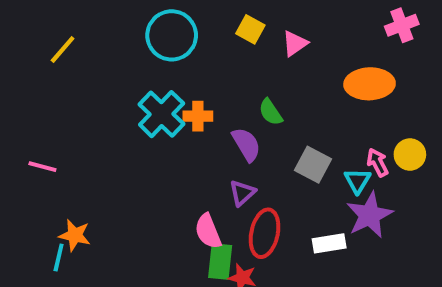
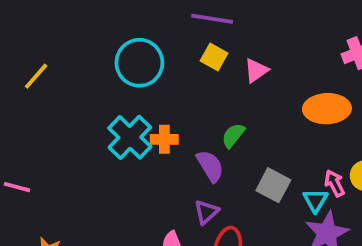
green semicircle: (271, 112) -> (233, 135), turned 72

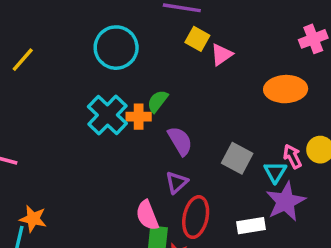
yellow square: (214, 57) -> (197, 39), moved
green semicircle: (233, 135) -> (158, 101), moved

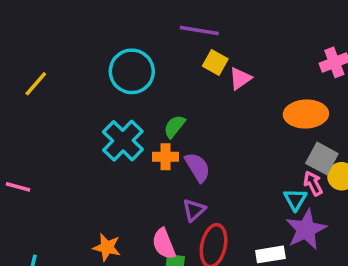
orange cross: (139, 117) -> (166, 157), moved
gray square: (237, 158) -> (322, 158), moved
orange star: (33, 219) -> (107, 247), moved

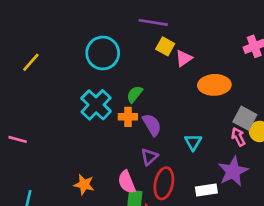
orange ellipse: (306, 114) -> (214, 85), moved
cyan triangle: (295, 199) -> (193, 142), moved

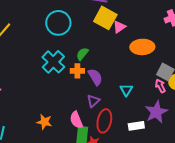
yellow square: (165, 46) -> (105, 18), size x1.6

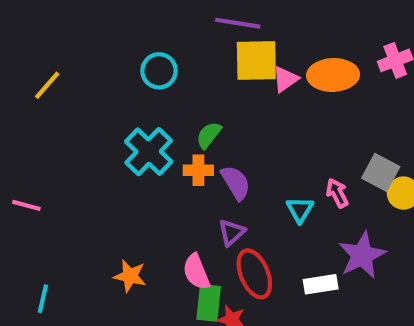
yellow square: (105, 18) -> (256, 60), turned -30
cyan circle: (58, 23) -> (159, 71), size x0.7
orange ellipse: (142, 47) -> (333, 75), moved
pink arrow: (160, 86) -> (337, 193), moved
red ellipse: (104, 121) -> (254, 274), turned -35

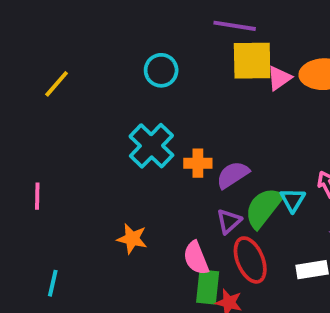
green semicircle: (209, 135) -> (264, 208), moved, size x1.6
purple semicircle: (236, 183) -> (233, 175), turned -92
pink line: (26, 205) -> (37, 196), turned 76
orange star: (130, 276) -> (132, 239), moved

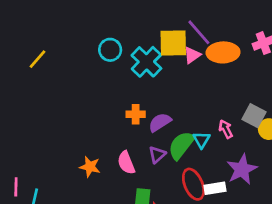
purple line: (235, 26) -> (199, 32), moved, turned 40
cyan cross: (151, 146) -> (146, 62), moved
pink line: (37, 196) -> (16, 187), moved
pink semicircle: (196, 258) -> (126, 163), moved
red ellipse: (250, 260) -> (193, 184), moved

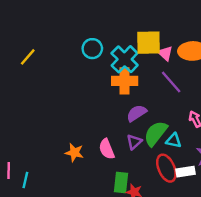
purple line: (199, 32) -> (171, 82), moved
pink triangle: (192, 55) -> (165, 53), turned -42
orange cross: (136, 114) -> (125, 81), moved, size x1.5
cyan triangle: (202, 140) -> (174, 141), moved, turned -49

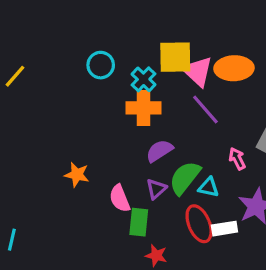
pink triangle: (165, 53) -> (197, 71), size x1.5
cyan cross: (125, 59) -> (144, 79), size x0.7
orange star: (74, 153) -> (77, 175), moved
green rectangle: (121, 182) -> (139, 222), moved

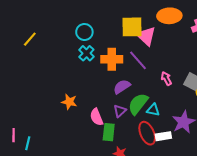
orange ellipse: (234, 68) -> (169, 16), moved
cyan cross: (144, 79) -> (86, 53), moved
purple line: (205, 109) -> (138, 60), moved
pink arrow: (237, 159) -> (166, 79), moved

